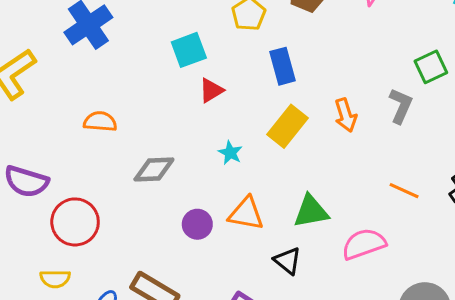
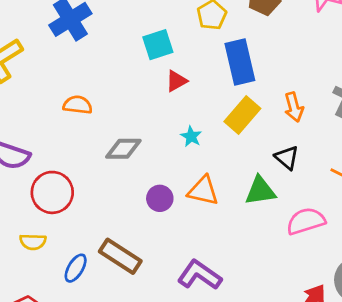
blue rectangle: (283, 66) -> (240, 62), size x1.4
black triangle: (288, 261) -> (287, 158), moved

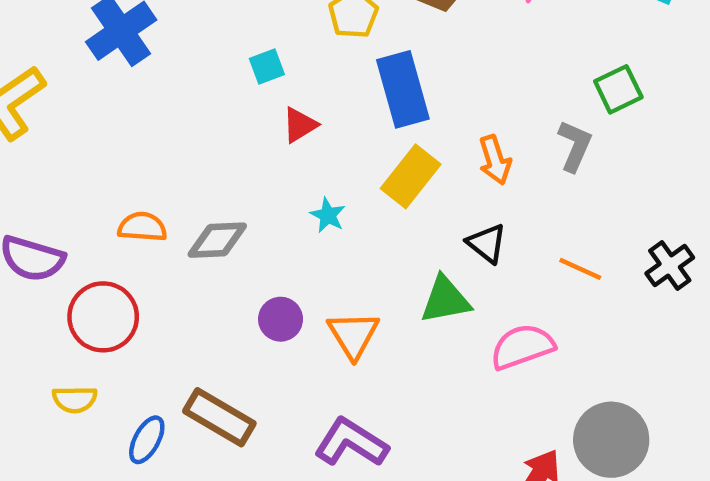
cyan square: (158, 45) -> (267, 67), size x0.7
orange semicircle: (78, 105) -> (142, 227), moved
orange triangle: (203, 191) -> (353, 335), moved, turned 48

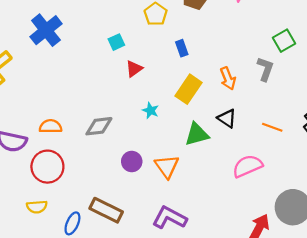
blue rectangle: (403, 89) -> (182, 48), size x0.5
orange semicircle: (142, 227) -> (51, 126), moved
green triangle: (445, 300) -> (197, 134), moved

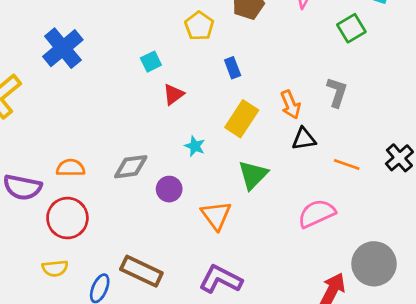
green square: (284, 41) -> (351, 28), moved
black triangle: (227, 118) -> (304, 139), moved, turned -42
green triangle: (197, 134) -> (253, 175), turned -30
purple circle: (132, 161) -> (169, 189), moved

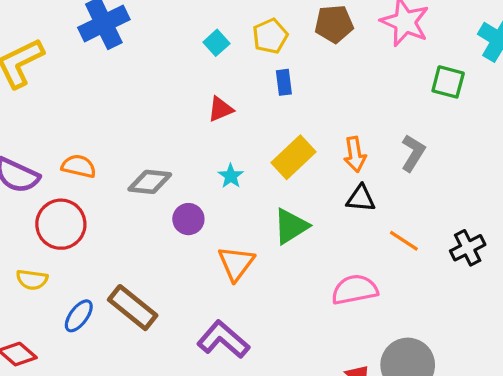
green square: (351, 28) -> (448, 82), turned 32
cyan square: (151, 62) -> (216, 43), moved, turned -30
blue rectangle: (233, 68) -> (284, 82), moved

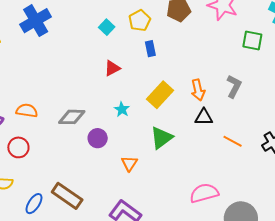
red circle: (61, 224) -> (18, 147), size x0.7
orange triangle: (236, 263) -> (129, 163), size x0.7
pink semicircle: (355, 290) -> (204, 193), moved

